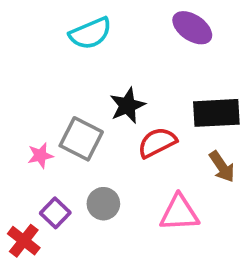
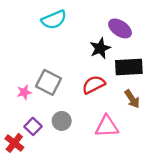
purple ellipse: (192, 28) -> (120, 28), moved
black star: (127, 106) -> (100, 48), moved

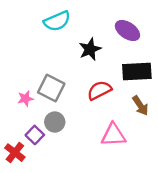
black star: (100, 48) -> (90, 49), moved
gray circle: (62, 121) -> (55, 122), moved

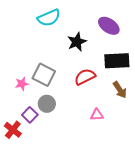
pink triangle: (113, 135) -> (97, 115), size x0.6

